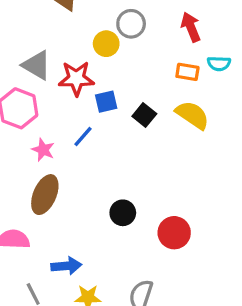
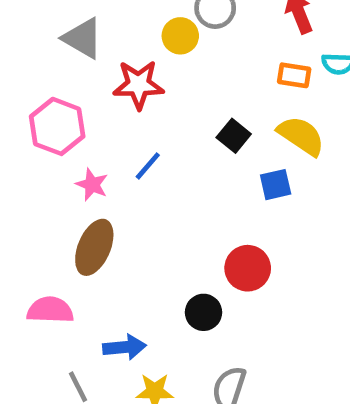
gray triangle: (37, 65) -> (83, 38), moved
blue square: (106, 102) -> (276, 185), moved
black circle: (123, 213) -> (204, 312), moved
red circle: (174, 233) -> (248, 268), moved

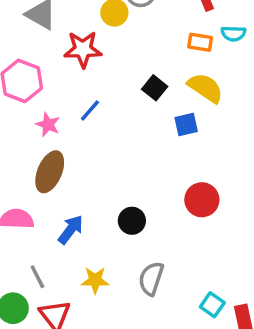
red circle: (248, 268) -> (202, 200), moved
blue arrow: (125, 347) -> (71, 229), moved, turned -48

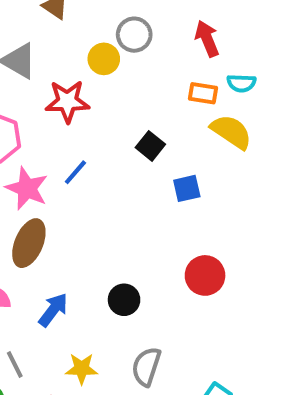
yellow semicircle: (205, 88) -> (231, 132), moved
pink star: (48, 125) -> (27, 188), size x1.5

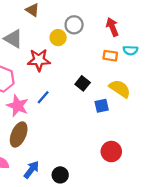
yellow semicircle: (231, 132) -> (120, 89), moved
black circle: (124, 300) -> (60, 175), moved

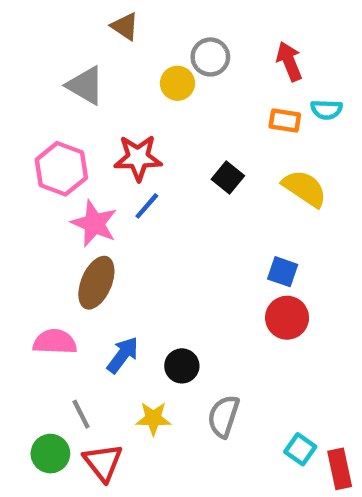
red star: (39, 60) -> (138, 158), moved
blue square: (102, 106) -> (283, 272), moved, turned 32

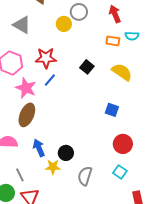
red circle: (287, 318) -> (123, 144), moved
blue arrow: (123, 355) -> (39, 148), turned -60
yellow star: (153, 419) -> (53, 167), moved
cyan square: (300, 449) -> (120, 172), moved

